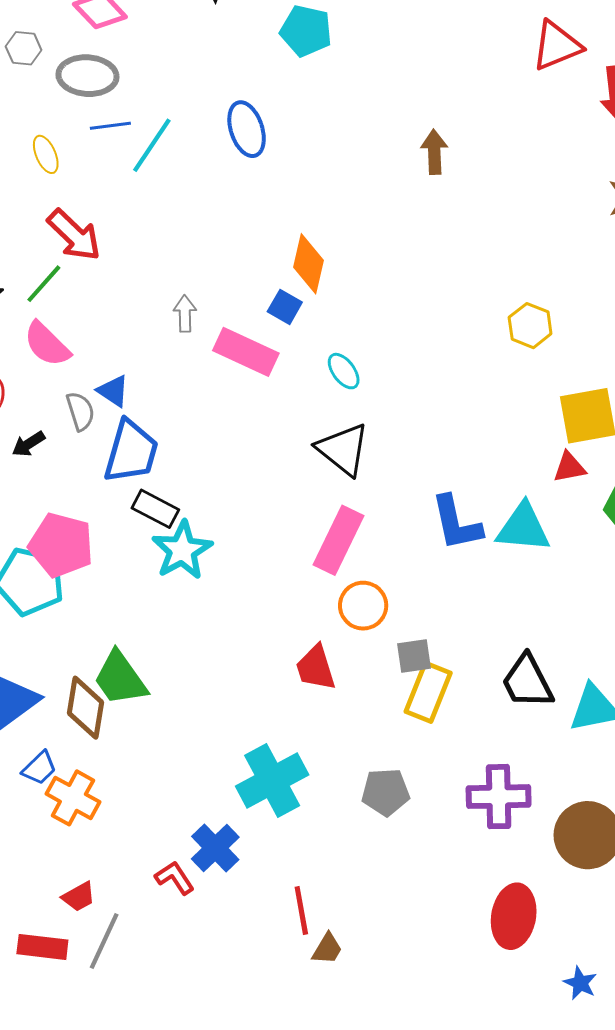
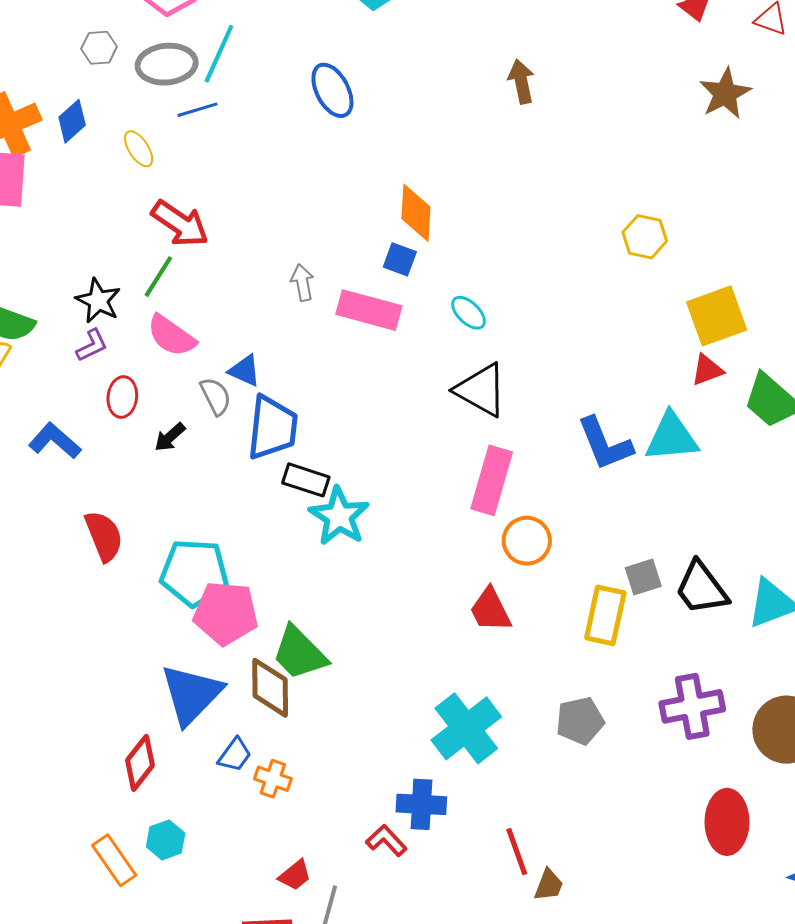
cyan line: (152, 145) -> (219, 54), moved
pink pentagon: (61, 545) -> (226, 613), moved
gray square: (414, 656) -> (643, 577), moved
orange cross: (73, 798) -> (273, 779), size x0.7
blue cross: (215, 848) -> (421, 804), turned -33

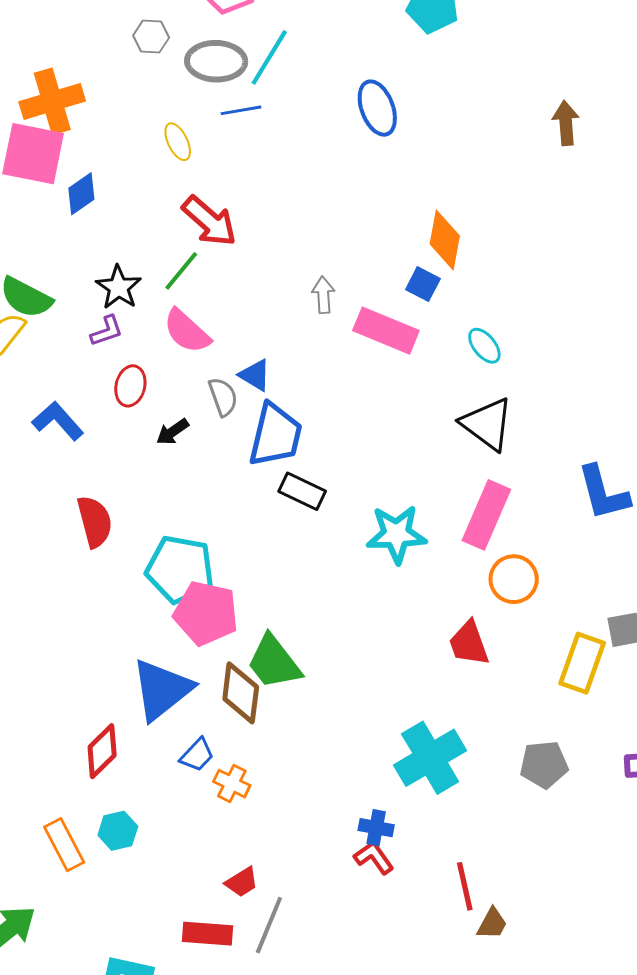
blue diamond: (72, 121) -> (81, 194), moved
cyan star: (339, 516) -> (396, 534), moved, turned 30
blue cross: (421, 804) -> (376, 828), size x0.7
red L-shape: (386, 840) -> (374, 858), moved

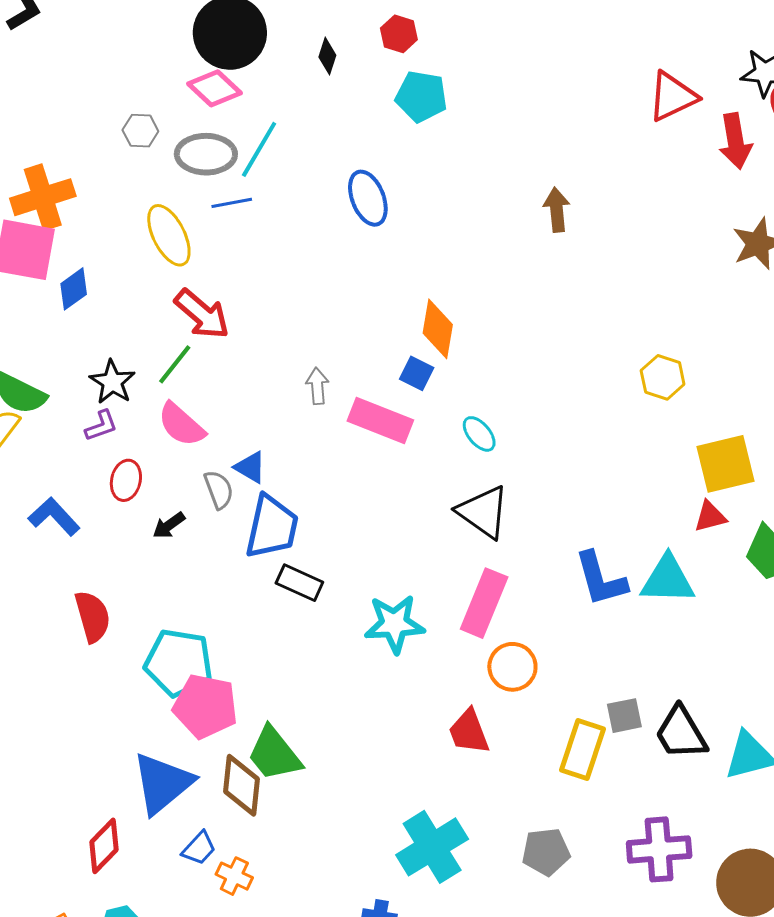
yellow ellipse: (178, 142) -> (169, 235), size x1.6

